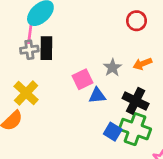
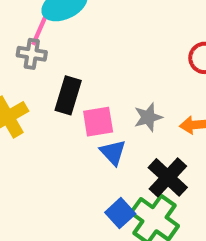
black rectangle: (46, 48) -> (68, 95), moved
blue triangle: (97, 95) -> (113, 152), turned 36

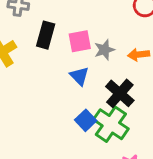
pink square: (98, 122) -> (80, 41), moved

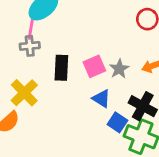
blue square: (86, 120) -> (117, 122), moved

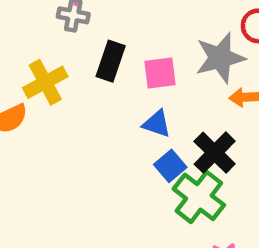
gray star: (119, 69) -> (220, 58), moved, size x1.6
blue triangle: (101, 99) -> (157, 124), turned -30

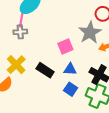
black rectangle: (111, 61) -> (45, 70), moved, turned -60
blue square: (170, 166) -> (71, 89), moved

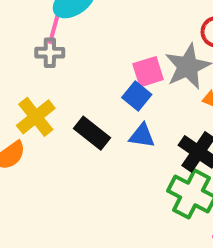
pink square: (65, 47) -> (148, 72), moved
blue square: (71, 89) -> (137, 96), moved

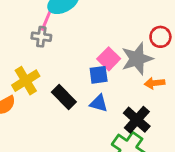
pink square: (148, 72) -> (109, 59), turned -35
blue square: (137, 96) -> (99, 75), turned 36

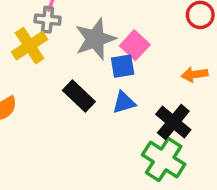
gray star: (137, 59) -> (95, 39), moved
yellow cross: (26, 81) -> (30, 46), moved
blue triangle: (99, 103) -> (124, 103), turned -30

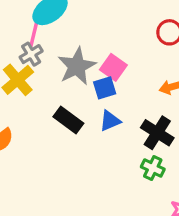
gray cross: (48, 20) -> (31, 54), turned -30
green cross: (164, 160) -> (153, 168), size x0.6

